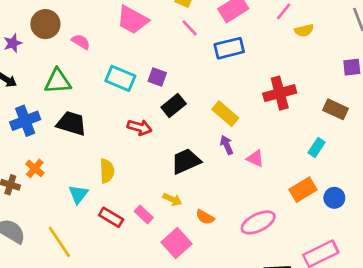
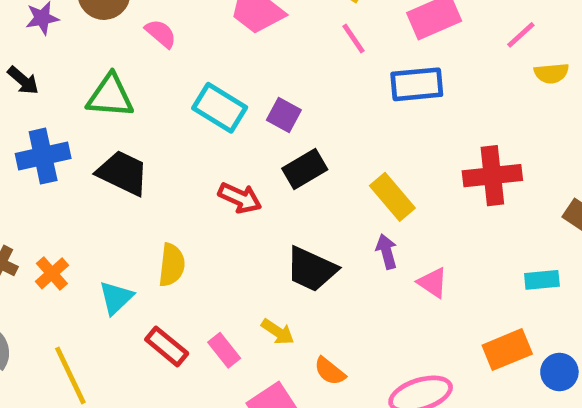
cyan rectangle: (317, 147) -> (542, 280), turned 42
black trapezoid: (186, 161) -> (311, 269), turned -140
orange cross: (35, 168) -> (52, 273), moved

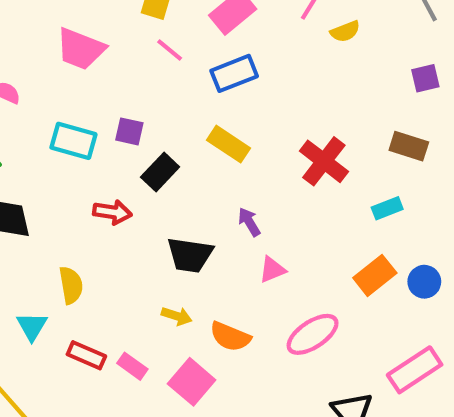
red cross: (492, 176) -> (324, 161), moved, turned -30
yellow rectangle: (392, 197) -> (228, 144), moved
pink triangle: (433, 283) -> (272, 270), moved, turned -40
pink rectangle: (224, 350) -> (132, 366), moved
orange semicircle: (330, 371) -> (230, 337), size x1.4

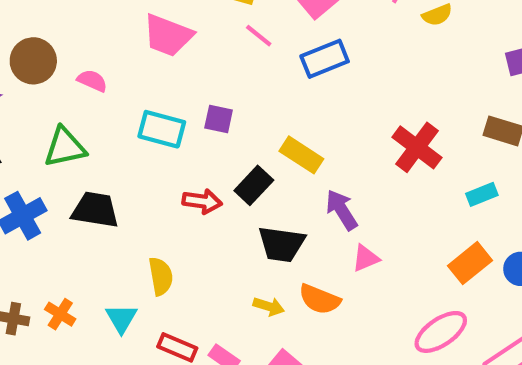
yellow rectangle: (228, 144) -> (301, 155), moved
black rectangle: (160, 172) -> (254, 185), moved
purple arrow: (249, 222) -> (342, 210), size x1.4
pink ellipse: (313, 334) -> (441, 332), moved
orange semicircle: (230, 337) -> (320, 299), moved

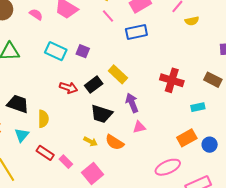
pink semicircle: (92, 81) -> (36, 14), moved
red cross: (417, 147) -> (172, 80), turned -30
black trapezoid: (95, 210) -> (18, 104), moved

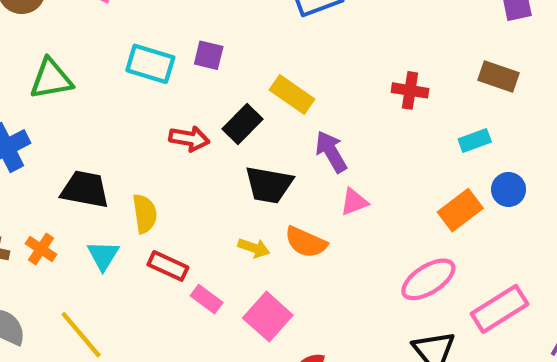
red cross: (172, 80) -> (410, 90), size x0.7
blue circle: (210, 145) -> (509, 189), moved
red rectangle: (45, 153) -> (168, 266), moved

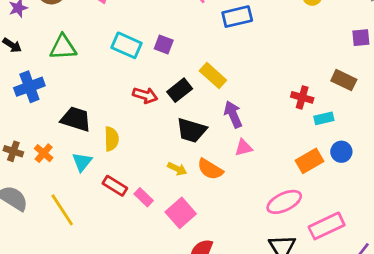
red cross: (410, 90) -> (302, 97), moved
red rectangle: (168, 266) -> (115, 186), moved

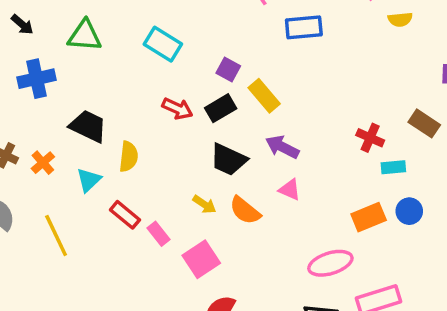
purple square: (164, 45) -> (228, 70), moved
purple arrow: (233, 114) -> (282, 147), turned -48
pink triangle: (244, 148) -> (290, 190), turned 30

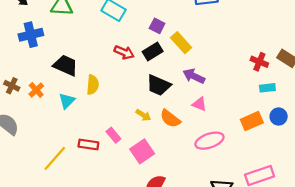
red cross: (370, 138) -> (259, 62), moved
red rectangle: (125, 215) -> (88, 144), moved, turned -30
yellow line: (56, 236) -> (55, 158), moved, turned 68
pink ellipse: (330, 263) -> (209, 141), moved

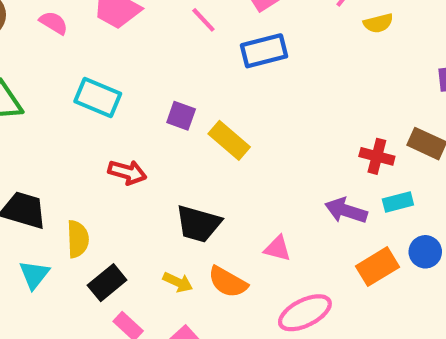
black rectangle: (153, 51) -> (107, 283), moved
purple arrow: (194, 76) -> (346, 211), moved

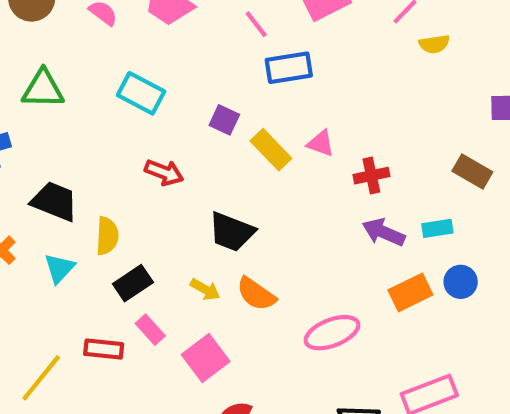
blue rectangle: (264, 51) -> (289, 68), moved
red cross: (377, 156) -> (371, 176), moved, turned -32
pink triangle: (278, 248) -> (321, 143), moved

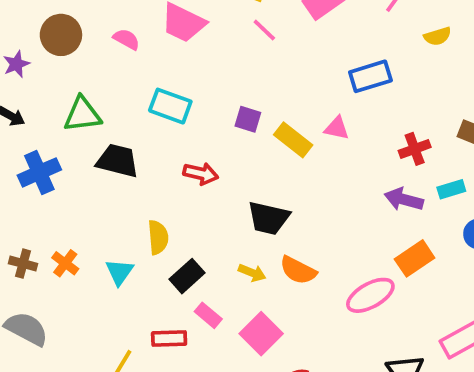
yellow semicircle: (434, 44) -> (438, 36), moved
blue rectangle: (289, 68) -> (370, 76), moved
red cross: (371, 176) -> (415, 149), moved
black trapezoid: (54, 201) -> (118, 161), moved
orange rectangle: (410, 292) -> (415, 258), moved

